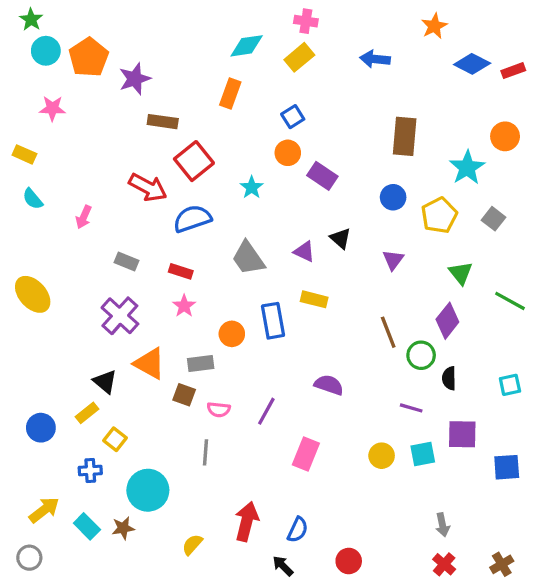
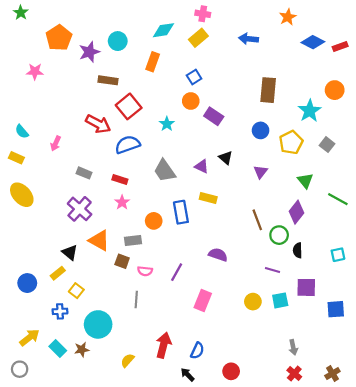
cyan circle: (46, 51) -> (118, 41), moved
yellow rectangle: (24, 154) -> (16, 158), moved

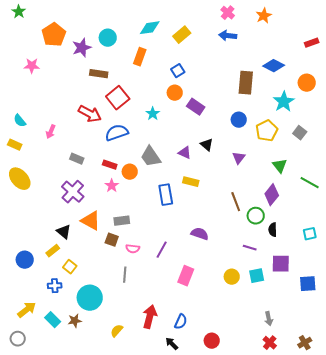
pink cross: (203, 14) -> (228, 13), moved, turned 32
blue diamond: (313, 42) -> (274, 66), moved
orange circle: (154, 221) -> (130, 172), moved

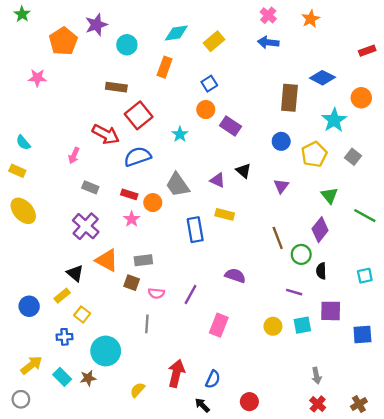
purple star: (82, 48) -> (96, 25), moved
pink arrow: (51, 132) -> (74, 155), moved

